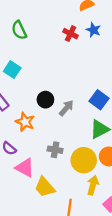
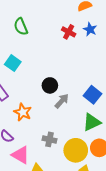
black circle: (45, 100) -> (50, 85), moved

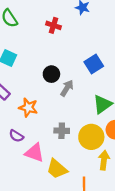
red cross: (69, 32) -> (53, 25), moved
blue square: (92, 95) -> (94, 64), moved, turned 30

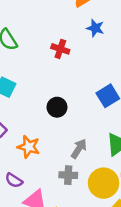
gray arrow: (67, 88) -> (79, 149), moved

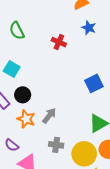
black circle: (57, 107) -> (23, 95), moved
gray arrow: (79, 149) -> (49, 116), moved

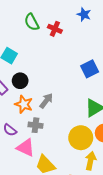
green semicircle: (17, 31) -> (32, 22), moved
gray cross: (56, 145) -> (35, 125), moved

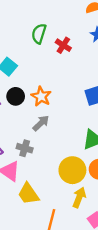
green semicircle: (32, 22) -> (39, 34), turned 36
orange star: (24, 104) -> (41, 96), moved

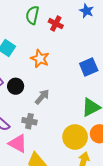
black circle: (16, 96) -> (16, 86), moved
orange star: (41, 96) -> (40, 59), moved

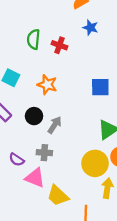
blue square: (89, 67) -> (100, 87), turned 30
black circle: (16, 86) -> (34, 116), moved

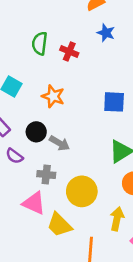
gray arrow: (55, 125) -> (59, 143), turned 84
purple semicircle: (17, 160) -> (14, 156), moved
yellow circle: (95, 163) -> (82, 191), moved

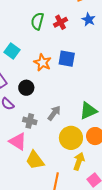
red cross: (69, 52) -> (60, 22), moved, turned 32
blue square: (114, 102) -> (67, 59), moved
gray arrow: (59, 143) -> (54, 113), moved, turned -91
yellow circle: (82, 191) -> (71, 138), moved

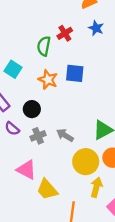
green semicircle: (37, 21) -> (44, 46), moved
gray arrow: (54, 113) -> (65, 135), turned -91
gray cross: (30, 121) -> (38, 136), moved, turned -32

